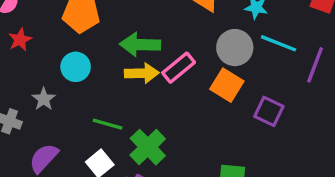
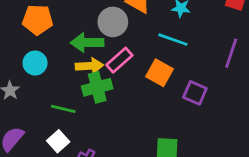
cyan line: (278, 43) -> (173, 40), moved
gray circle: (235, 48) -> (113, 22), moved
green cross: (148, 147) -> (97, 87), moved, turned 32

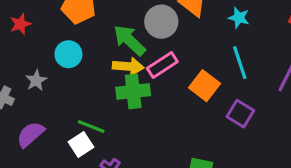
cyan line: (173, 40) -> (240, 63), moved, turned 44
green arrow: (87, 43) -> (129, 40), turned 36
green line: (63, 109) -> (91, 126), moved

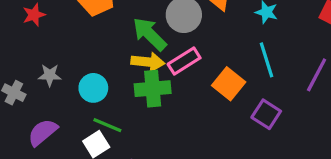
cyan circle: (68, 54) -> (93, 88), moved
gray star: (36, 80) -> (50, 75), turned 30

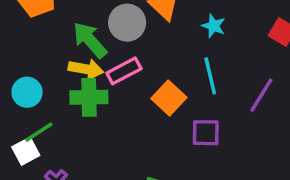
purple square: (266, 114) -> (206, 133), turned -36
green line: (107, 125) -> (39, 132), turned -60

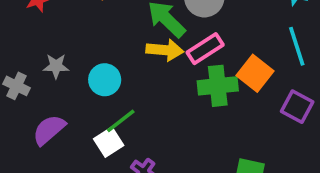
green cross: (89, 97) -> (218, 86), moved
purple square: (206, 133) -> (297, 107), turned 32

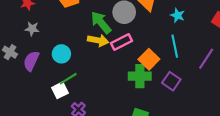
gray star: (56, 66) -> (32, 29), moved
green cross: (218, 86) -> (140, 76), moved
purple semicircle: (49, 130) -> (31, 61), moved, turned -30

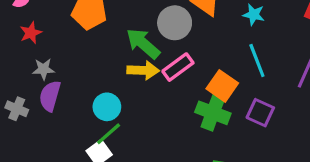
cyan circle: (61, 54) -> (107, 107), moved
purple semicircle: (31, 61) -> (50, 96), moved
green cross: (140, 76) -> (213, 113), turned 30

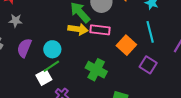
pink rectangle: (178, 67) -> (100, 30), turned 36
purple semicircle: (50, 96) -> (24, 48), moved
green cross: (213, 113) -> (96, 70), moved

